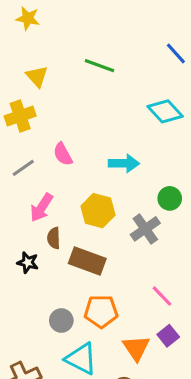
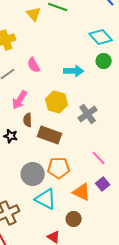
yellow triangle: (37, 76) -> (34, 14), moved
green circle: (170, 198) -> (104, 61), moved
gray circle: (61, 321) -> (33, 174), size x1.5
orange triangle: (136, 348) -> (82, 192), turned -30

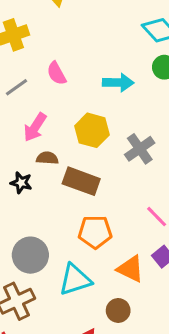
brown semicircle: (28, 120) -> (47, 158), turned 96
gray circle: (33, 174) -> (30, 255), moved
cyan triangle: (46, 199) -> (75, 280), turned -45

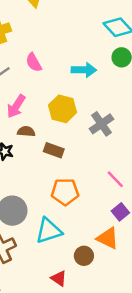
brown rectangle: (81, 181) -> (54, 150), size x0.7
orange triangle: (130, 269) -> (108, 238), moved

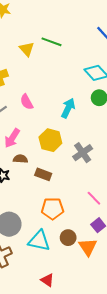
cyan arrow: (84, 70) -> (68, 108), turned -66
cyan triangle: (49, 231) -> (39, 241), turned 30
orange triangle: (108, 238) -> (88, 247), turned 30
brown circle: (84, 256) -> (68, 238), moved

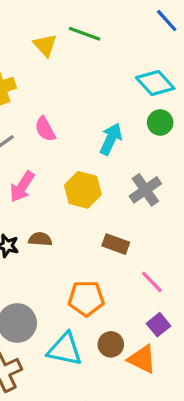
gray cross: (83, 153) -> (145, 190), moved
brown semicircle: (20, 159) -> (40, 239), moved
brown rectangle: (43, 174) -> (116, 244), moved
orange triangle: (88, 247) -> (142, 359), turned -30

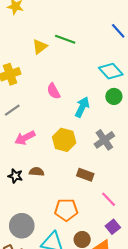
yellow triangle: (45, 45) -> (40, 47), turned 35
pink semicircle: (45, 129) -> (54, 91), moved
pink arrow: (22, 187) -> (25, 138), turned 30

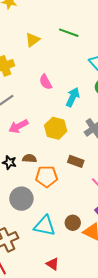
green line: (65, 39) -> (69, 33), moved
orange pentagon: (66, 210) -> (47, 177), moved
gray circle: (22, 226) -> (21, 199), moved

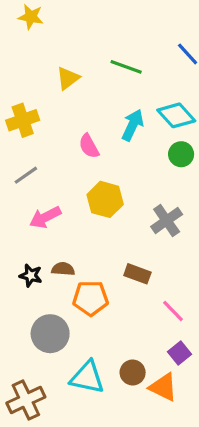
cyan arrow: (73, 97) -> (133, 125), moved
yellow hexagon: (56, 128) -> (105, 199), moved

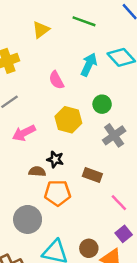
green circle: (181, 154) -> (102, 104), moved
black star: (31, 275) -> (55, 159), moved

